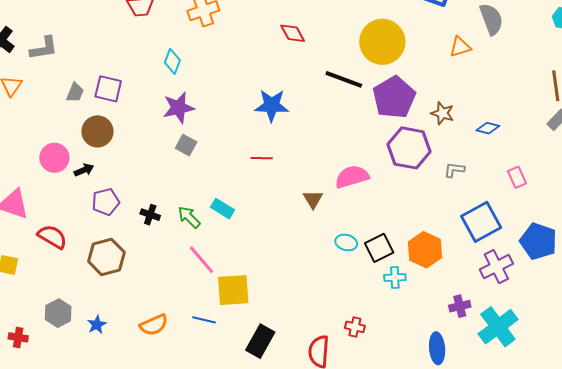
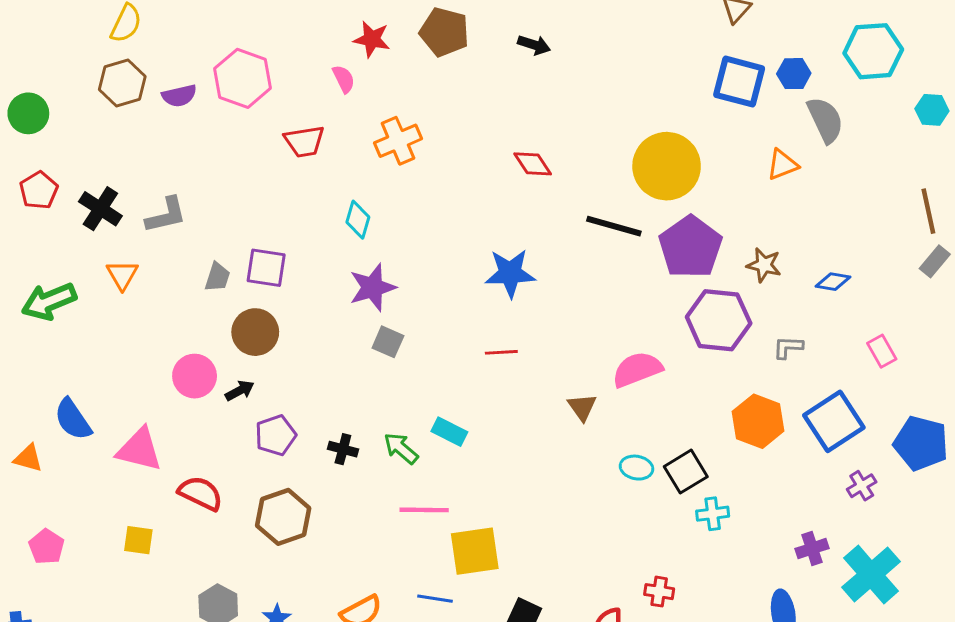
orange hexagon: (425, 250) -> (758, 421), moved
pink line: (201, 260) -> (424, 510), turned -44
purple cross: (496, 267) -> (862, 486), size x0.6

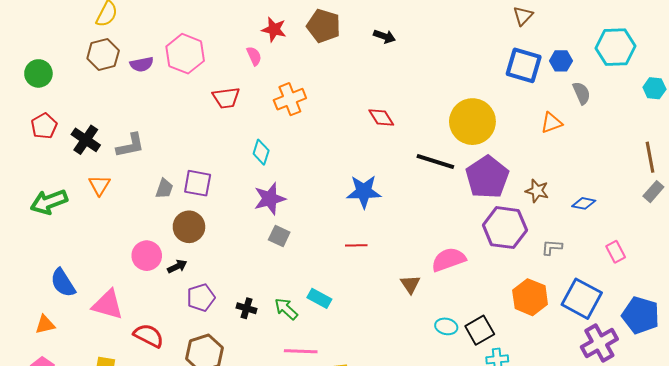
gray semicircle: (825, 120) -> (582, 93), size x0.7
blue square: (834, 421) -> (582, 299), turned -30
orange triangle: (28, 458) -> (45, 325), moved, turned -30
purple cross: (862, 486) -> (599, 343), size x1.8

